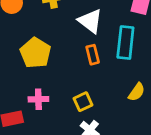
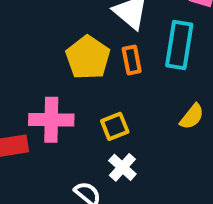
yellow pentagon: (35, 53) -> (88, 57), moved
pink cross: (38, 99) -> (51, 120), size x1.5

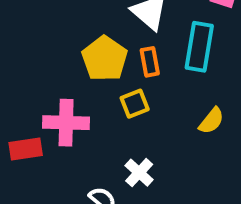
yellow square: (115, 126) -> (135, 104), moved

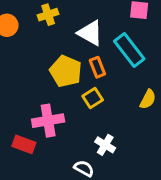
cyan rectangle: (199, 47) -> (129, 50), turned -36
red rectangle: (26, 149) -> (24, 144), turned 40

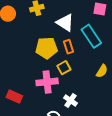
yellow pentagon: (66, 71) -> (47, 48), turned -30
pink cross: (48, 121) -> (47, 82), moved

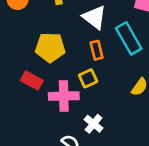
yellow pentagon: (47, 48) -> (50, 47), moved
red rectangle: (14, 97) -> (32, 81), moved

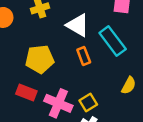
yellow square: (88, 78) -> (88, 103), moved
pink cross: (64, 96) -> (58, 103), turned 32

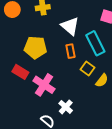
yellow square: (88, 103) -> (87, 69), moved, turned -32

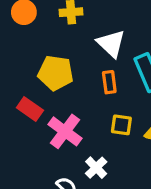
yellow square: (87, 69) -> (121, 125), moved, turned -32

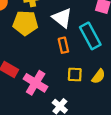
yellow pentagon: (56, 73) -> (25, 23), moved

